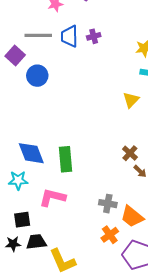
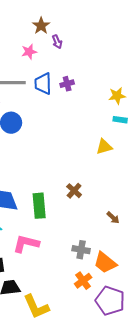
yellow triangle: (131, 100) -> (104, 147), turned 30
brown cross: (130, 153) -> (74, 191), moved

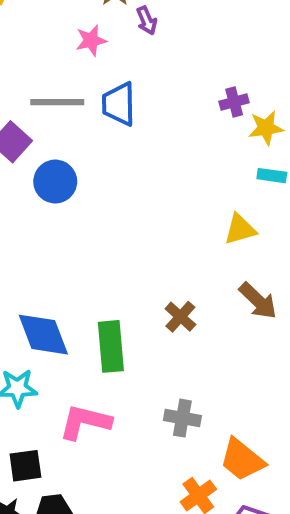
purple cross: (67, 84) -> (234, 102), moved
brown arrow: (113, 218) -> (258, 301), moved, size x1.5
gray cross: (81, 250) -> (182, 418), moved

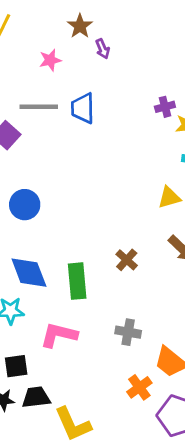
pink star: (91, 40) -> (50, 60), moved
blue circle: (55, 182) -> (25, 205), moved

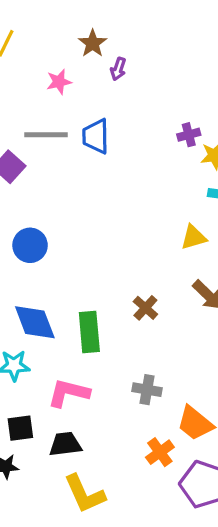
purple arrow: (103, 49) -> (118, 69), turned 42
black trapezoid: (36, 397) -> (65, 444), moved

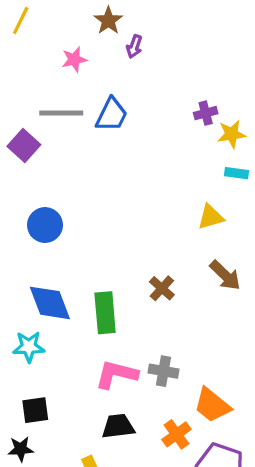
blue trapezoid: (96, 136) -> (112, 115), turned -153
pink L-shape: (68, 393) -> (116, 374), moved
black trapezoid: (65, 444) -> (118, 426), moved

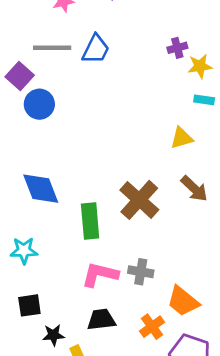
blue circle: (45, 225) -> (39, 104), moved
brown cross: (162, 288) -> (139, 200), size x1.8
blue diamond: (50, 303) -> (41, 189), moved
black star: (21, 449) -> (53, 335), moved

